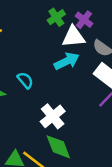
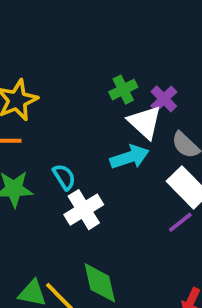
white triangle: (73, 37) -> (145, 122), turned 40
white cross: (53, 116) -> (84, 210), moved

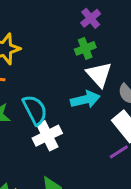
purple cross: (164, 99) -> (91, 18), moved
cyan semicircle: (64, 177) -> (35, 110), size x1.5

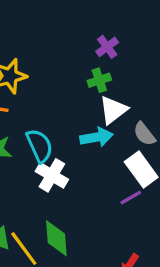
white triangle: (99, 74) -> (113, 110), turned 32
white cross: (47, 136) -> (52, 175), turned -36

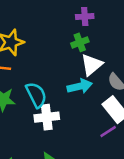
purple cross: (107, 47) -> (85, 17), turned 35
white cross: (52, 175) -> (47, 117), turned -35

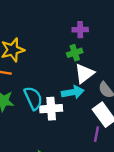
white cross: (47, 117) -> (51, 109), moved
purple line: (108, 131) -> (97, 134), turned -49

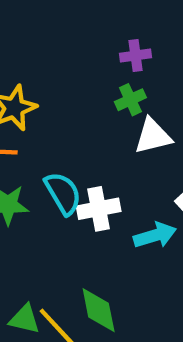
white triangle: (84, 73) -> (153, 136), turned 30
cyan arrow: (73, 92) -> (155, 235), moved

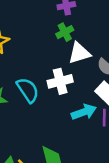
white cross: (99, 209) -> (60, 81), moved

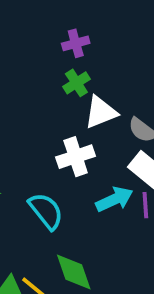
cyan semicircle: (28, 90) -> (46, 211), moved

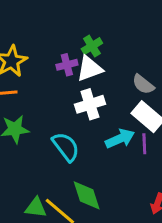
purple cross: (76, 43) -> (67, 65), moved
white triangle: (101, 112) -> (90, 69), moved

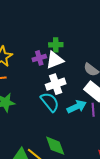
green cross: (92, 46) -> (56, 45), turned 32
cyan semicircle: (66, 147) -> (50, 102), moved

